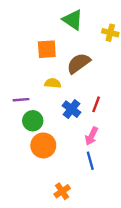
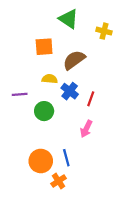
blue cross: (71, 109) -> (70, 91), moved
green circle: (33, 121) -> (44, 111), moved
orange circle: (43, 145) -> (41, 161), moved
blue line: (90, 161) -> (66, 158), moved

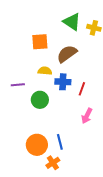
green triangle: (69, 19) -> (72, 22), moved
blue cross: (70, 91) -> (63, 82), turned -35
pink arrow: (86, 129) -> (87, 116), moved

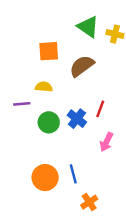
yellow semicircle: (45, 71) -> (44, 87), moved
blue cross: (63, 82) -> (77, 119), moved, turned 35
orange cross: (53, 163) -> (89, 202), moved

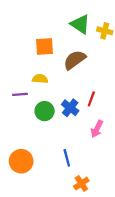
orange circle: (45, 178) -> (21, 161), moved

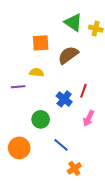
green circle: (45, 111) -> (41, 119), moved
blue line: (67, 158) -> (61, 145), turned -35

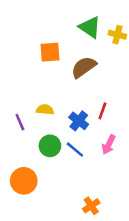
yellow semicircle: (37, 72) -> (45, 110), moved
purple line: (18, 87) -> (20, 122), moved, turned 72
blue line: (61, 145) -> (75, 150), moved

